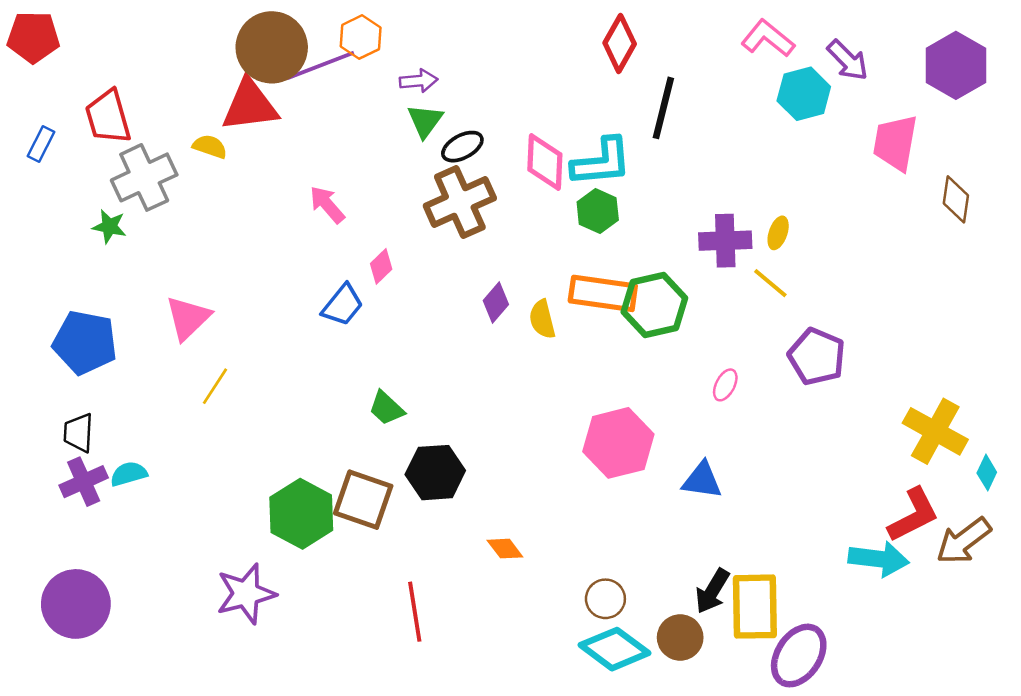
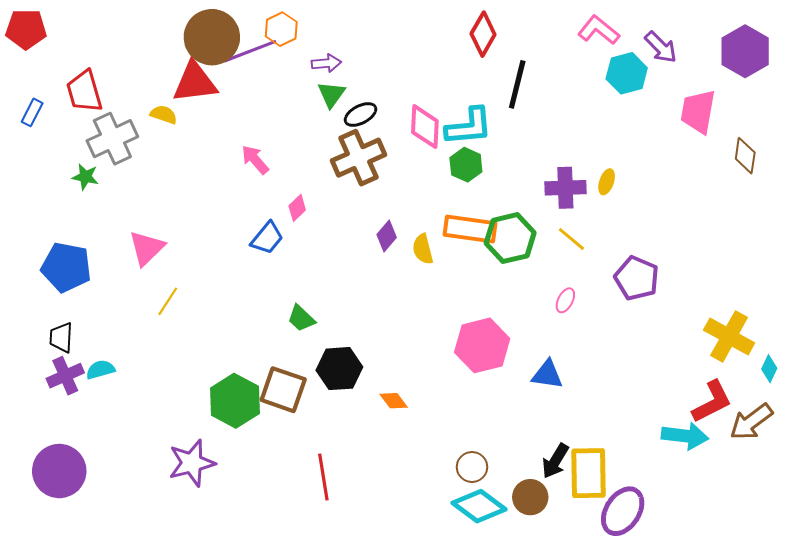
yellow line: (770, 283) -> (571, 239), moved
orange diamond: (505, 549) -> (394, 401), moved

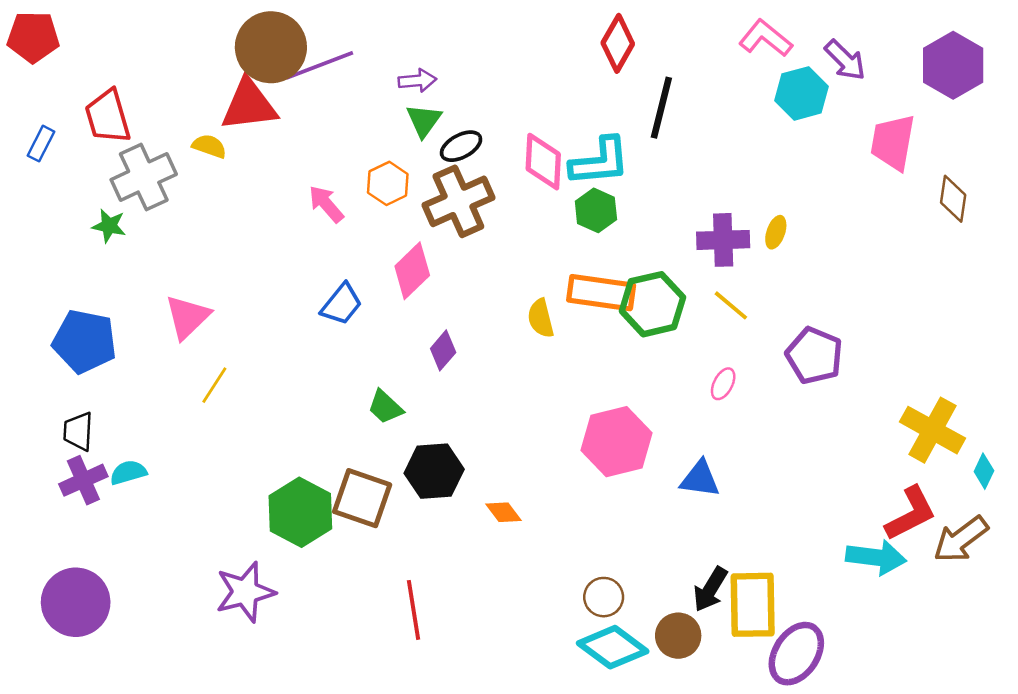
orange hexagon: (281, 29) -> (388, 183), moved
pink diamond: (297, 208) -> (412, 271), moved, size x1.6
purple diamond: (387, 236) -> (443, 350), moved

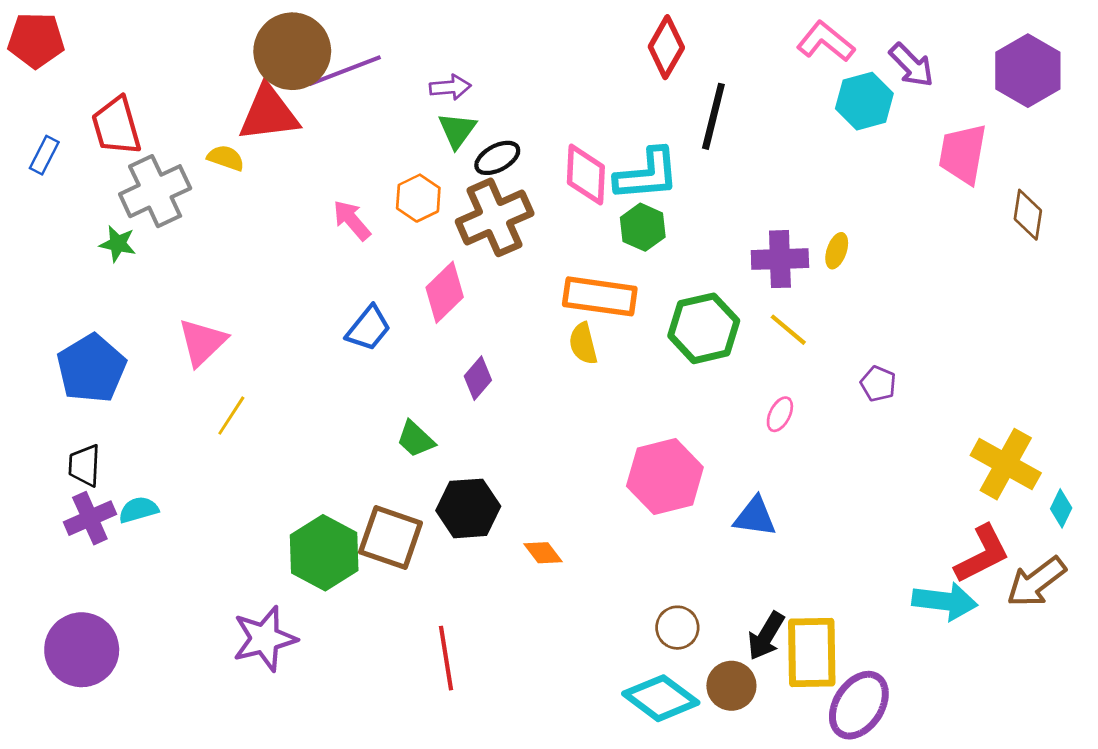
orange rectangle: (601, 293) -> (600, 296), moved
blue pentagon: (85, 341) -> (91, 368), turned 30
purple pentagon: (814, 356) -> (878, 384), size x0.6
brown circle: (604, 597) -> (677, 628), moved

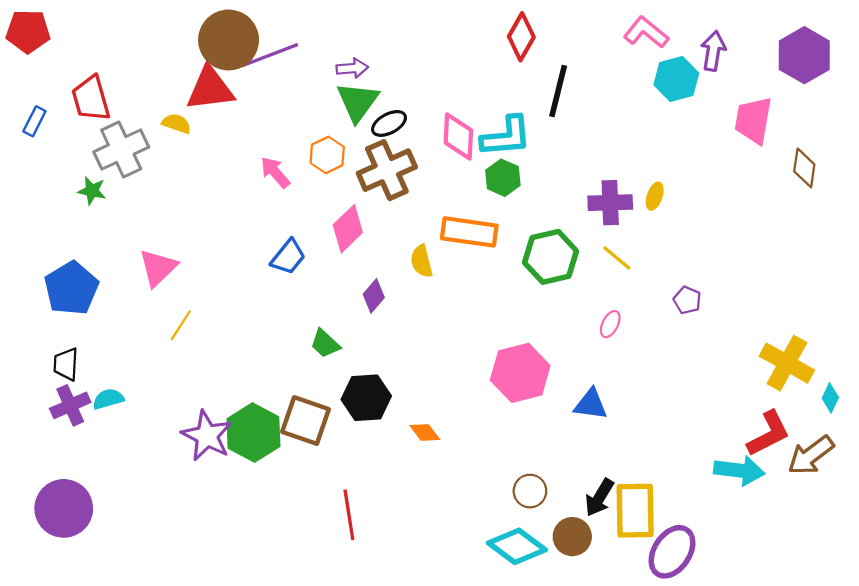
purple arrow: (912, 65) -> (713, 51), turned -126
green triangle: (457, 130) -> (358, 102), size x1.4
yellow semicircle: (583, 344) -> (422, 261), moved
purple star: (265, 639) -> (207, 436), moved, turned -30

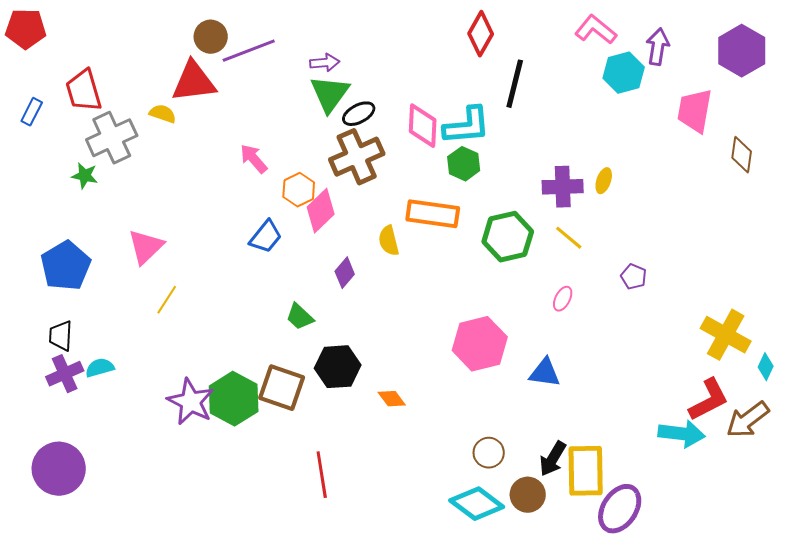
brown circle: (229, 40) -> (211, 37), size x0.6
orange hexagon: (327, 155) -> (299, 190), moved

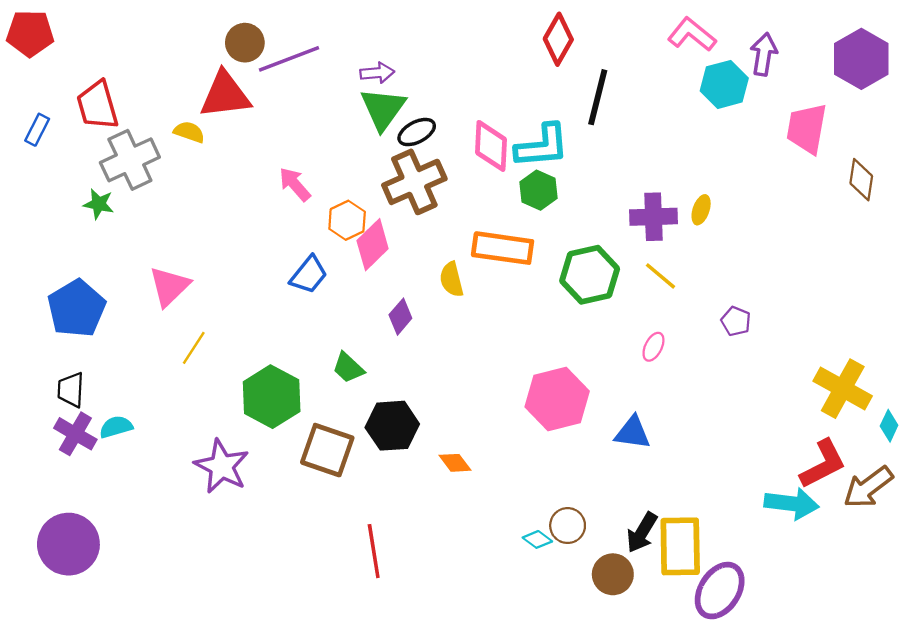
purple cross: (65, 374) -> (75, 434), turned -36
green hexagon: (234, 399) -> (272, 397), moved
cyan diamond: (477, 504) -> (537, 539), moved, size x0.5

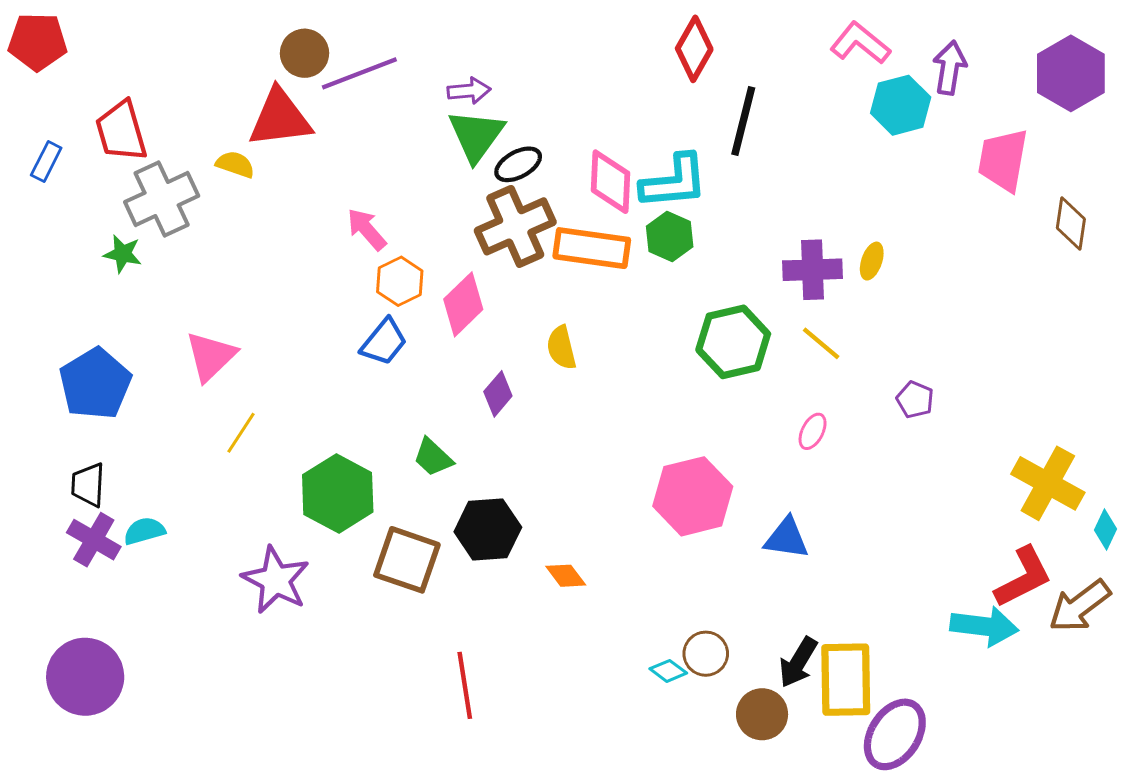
orange hexagon: (347, 220) -> (400, 281), moved
orange rectangle: (503, 248) -> (592, 248), moved

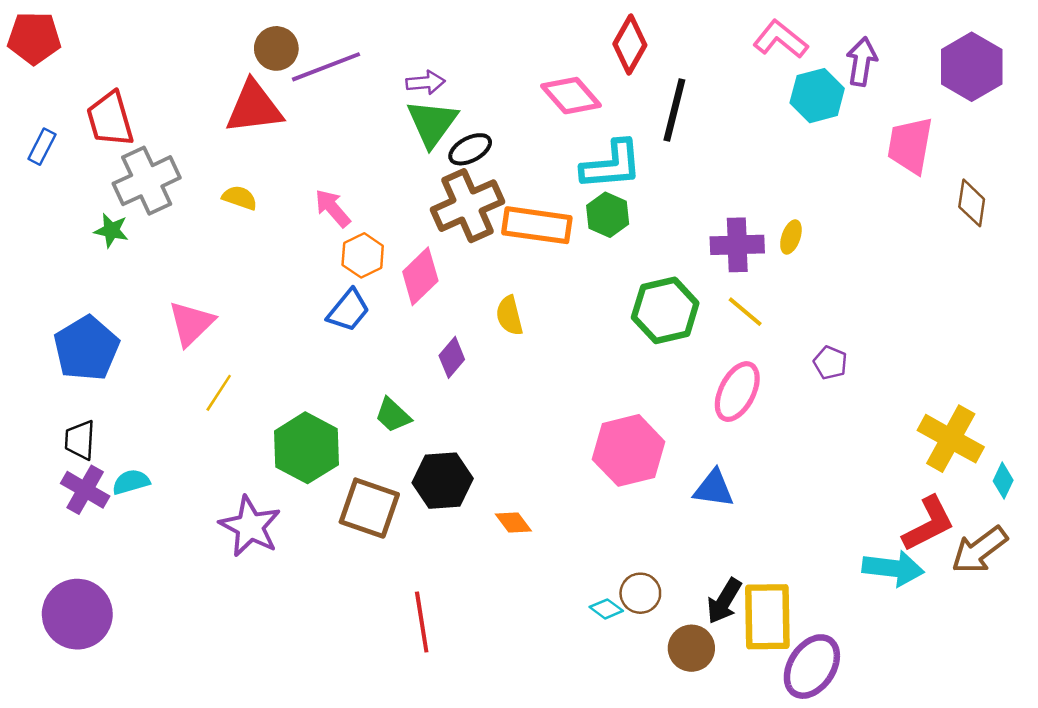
yellow semicircle: (235, 164) -> (240, 198), moved
pink diamond: (610, 182) -> (571, 96), moved, turned -44
pink ellipse: (813, 431) -> (737, 392), size x1.8

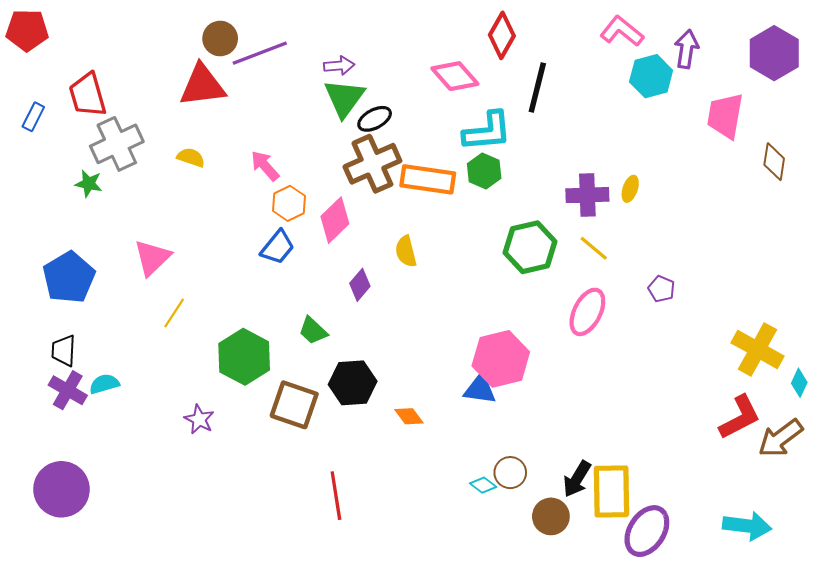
blue triangle: (714, 488) -> (480, 389), moved
purple star: (250, 526) -> (199, 419), size x0.6
cyan arrow: (893, 568) -> (747, 526), moved

